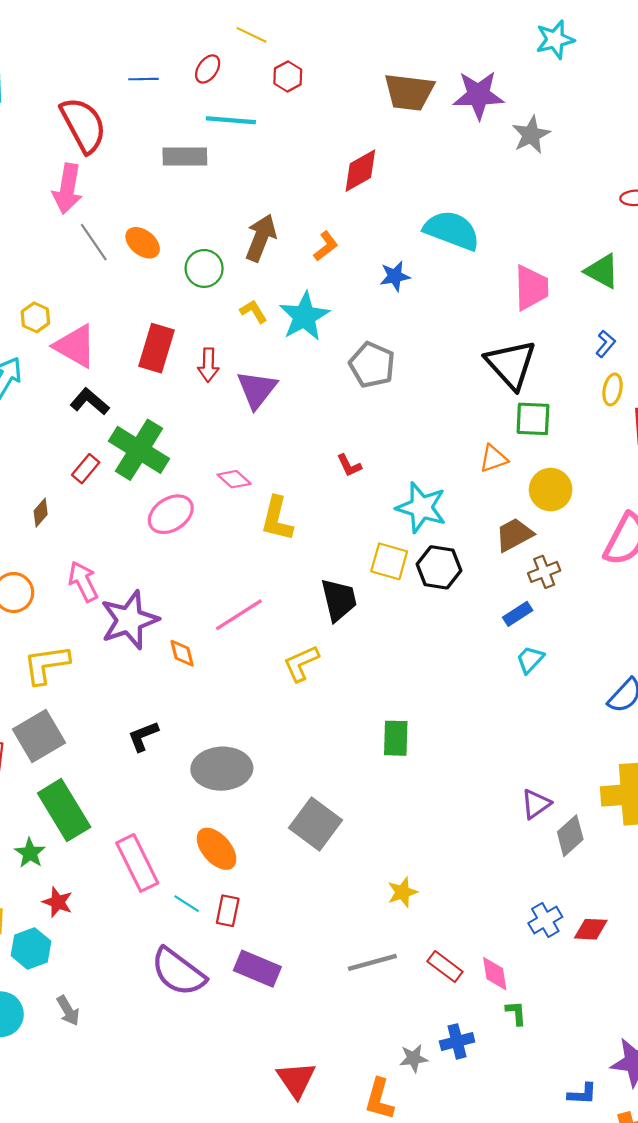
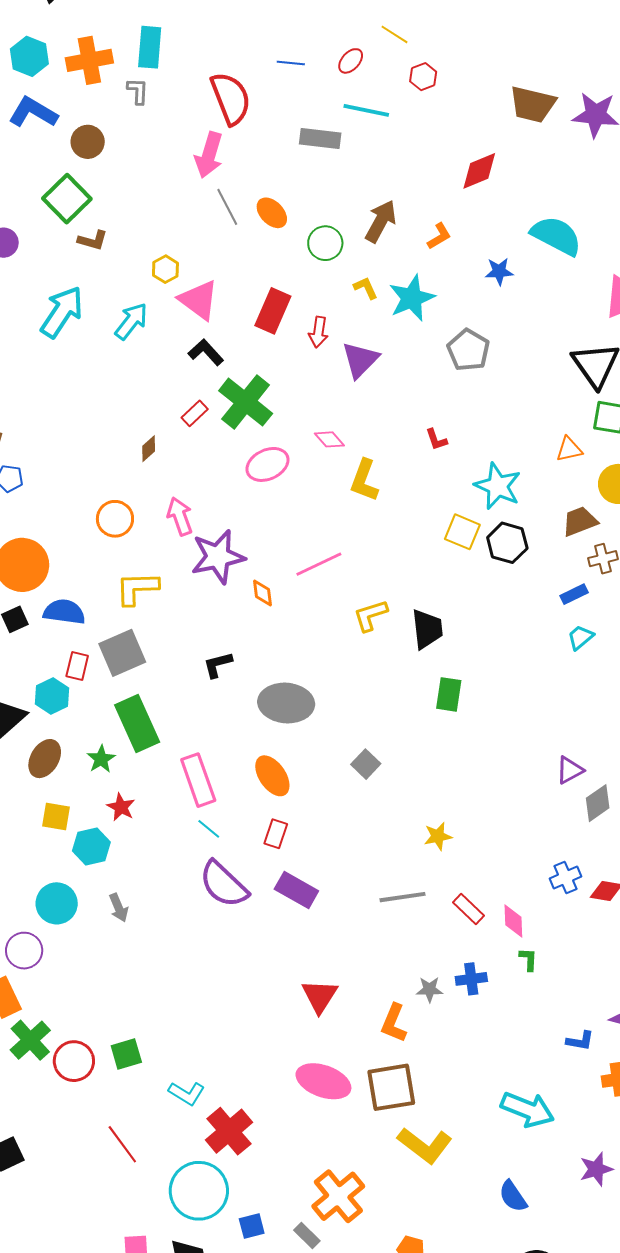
black trapezoid: (339, 600) -> (427, 629), moved
gray square: (316, 824) -> (366, 764), size x0.6
cyan line: (187, 904) -> (209, 829), moved

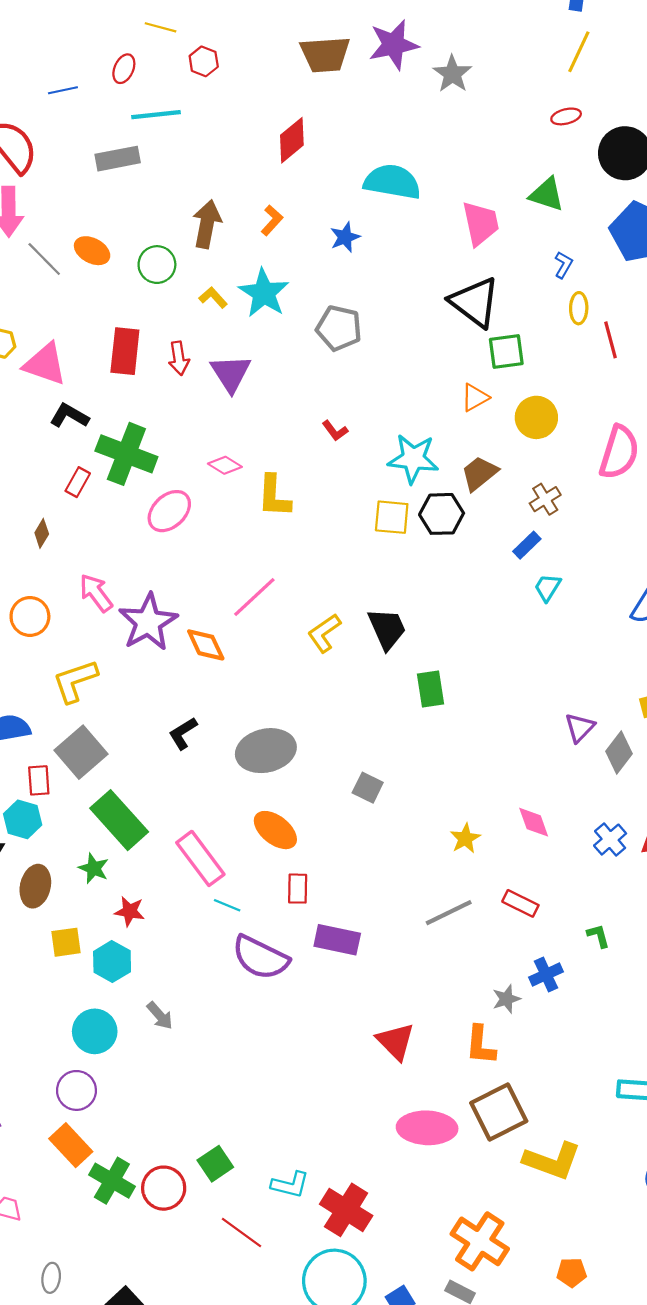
brown trapezoid: (580, 521) -> (479, 473), moved
orange diamond: (262, 593) -> (206, 645), size x1.4
pink diamond: (513, 921) -> (534, 822), moved
red line: (122, 1144) -> (242, 1233), moved

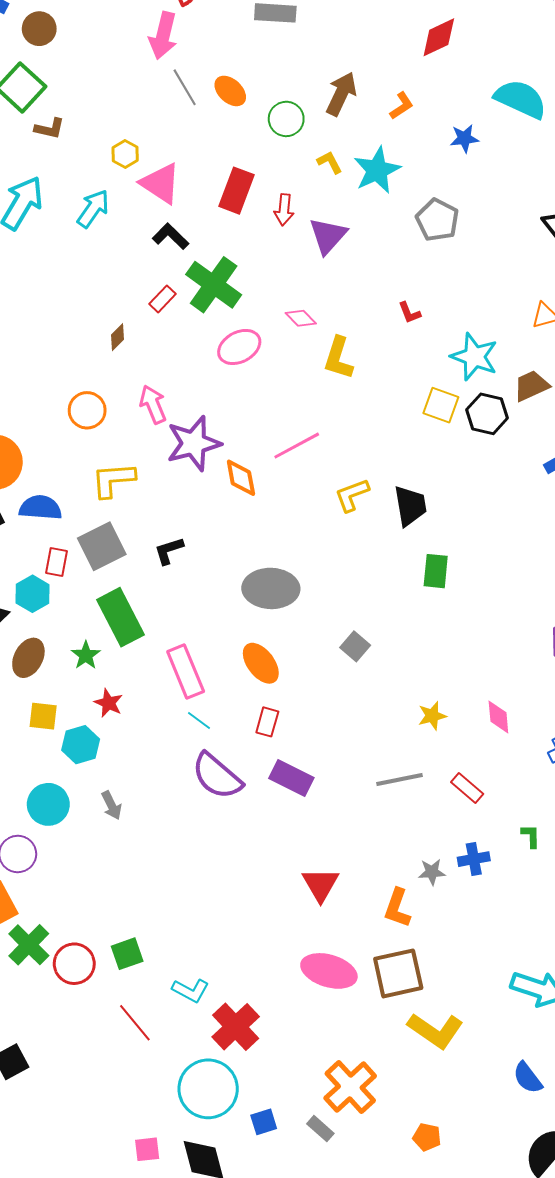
black L-shape: (183, 733) -> (169, 551), moved

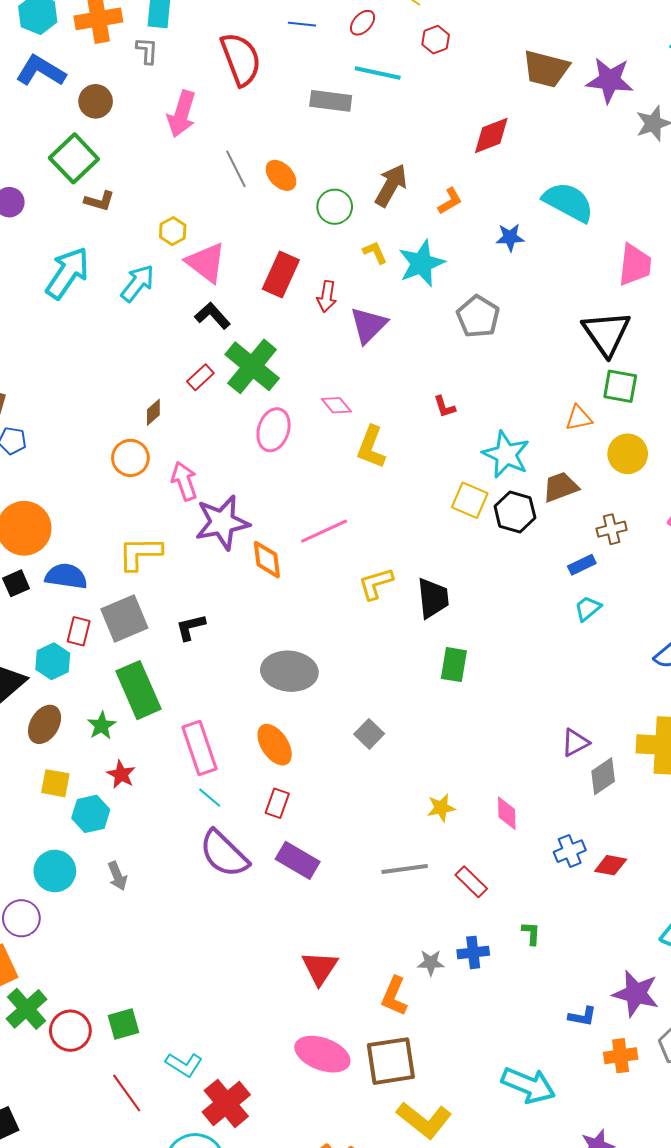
pink arrow: (163, 36) -> (182, 114), moved
pink ellipse: (239, 347) -> (274, 430), turned -48
orange circle: (87, 410) -> (130, 458), moved

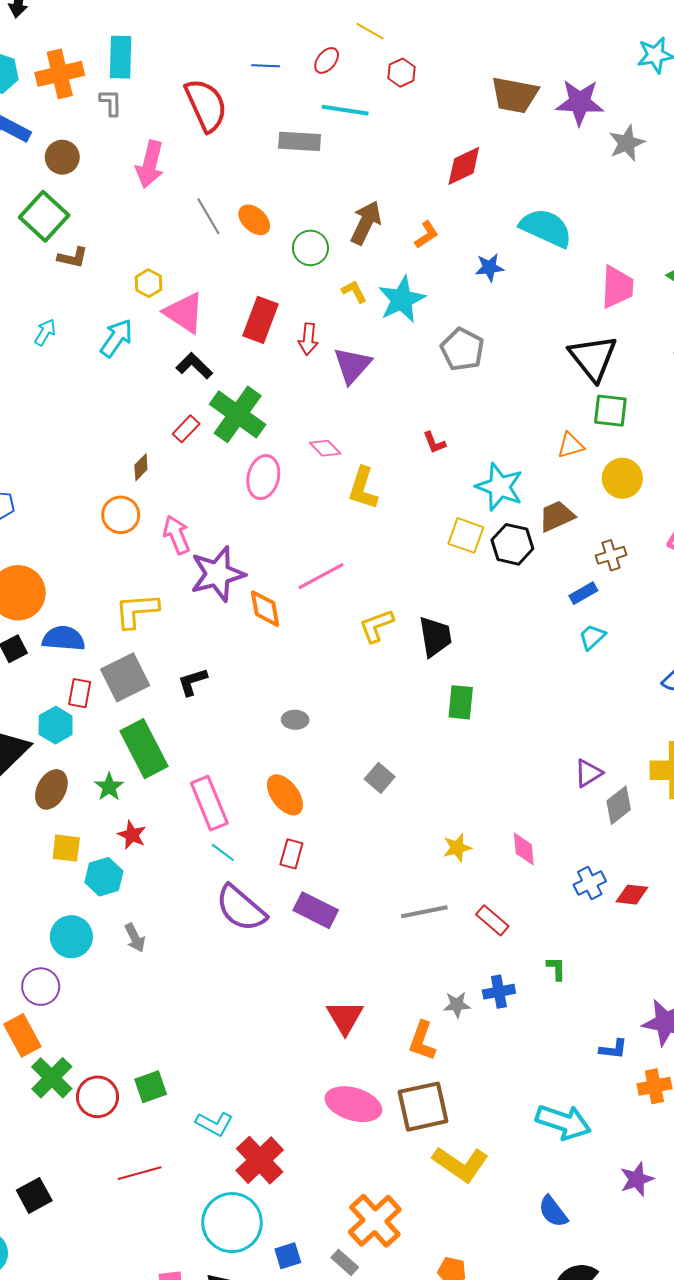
cyan arrow: (67, 273) -> (45, 332), size x0.5
gray ellipse: (289, 671) -> (295, 720), size x0.5
red line: (127, 1093) -> (140, 1173), moved, turned -66

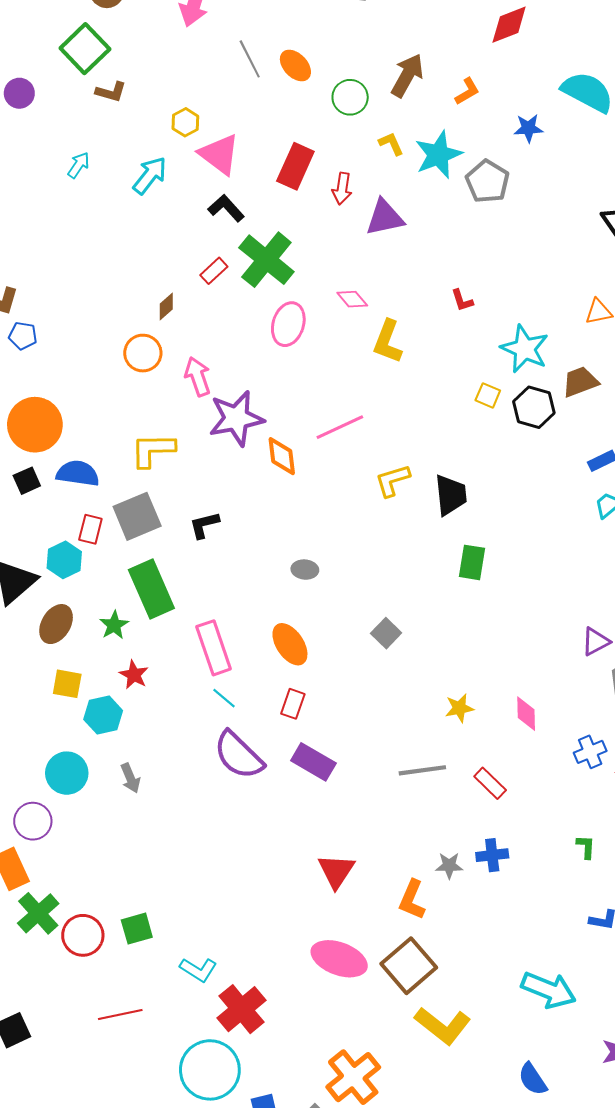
gray pentagon: (462, 349) -> (487, 181), moved
purple triangle: (352, 365) -> (385, 218), turned 33
yellow square: (466, 535) -> (488, 395), size x0.7
green L-shape: (556, 969) -> (586, 847), moved
brown square: (423, 1107) -> (409, 966), turned -32

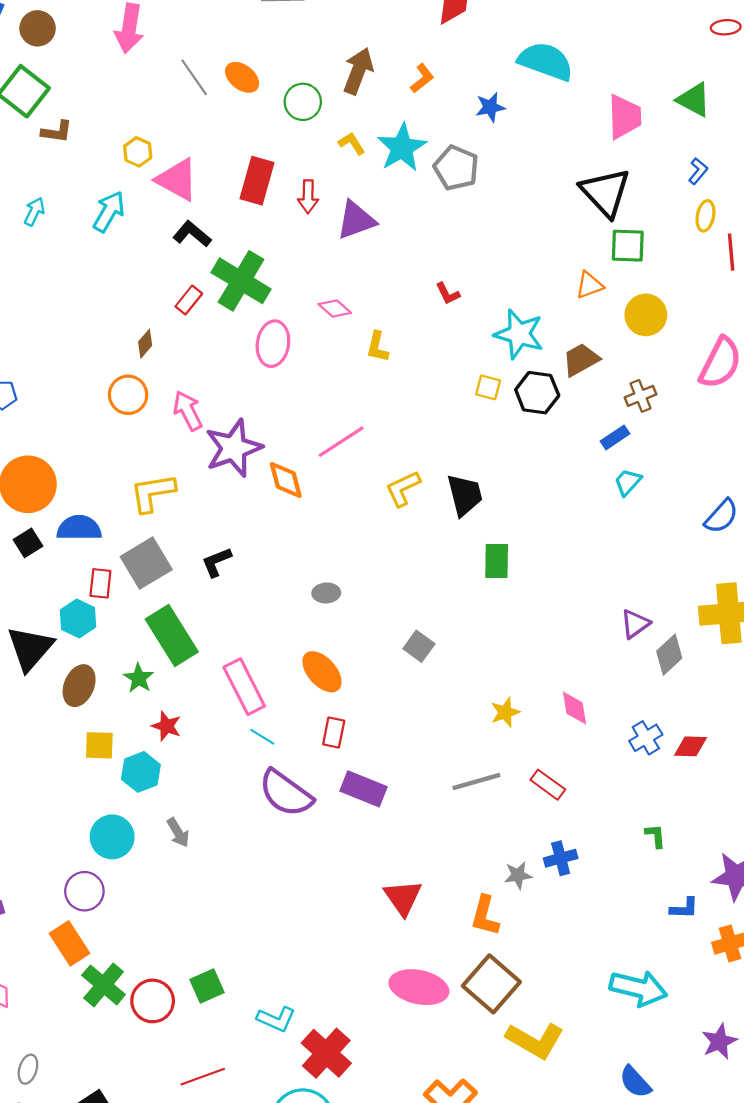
yellow L-shape: (388, 342) -> (377, 347), size x0.7

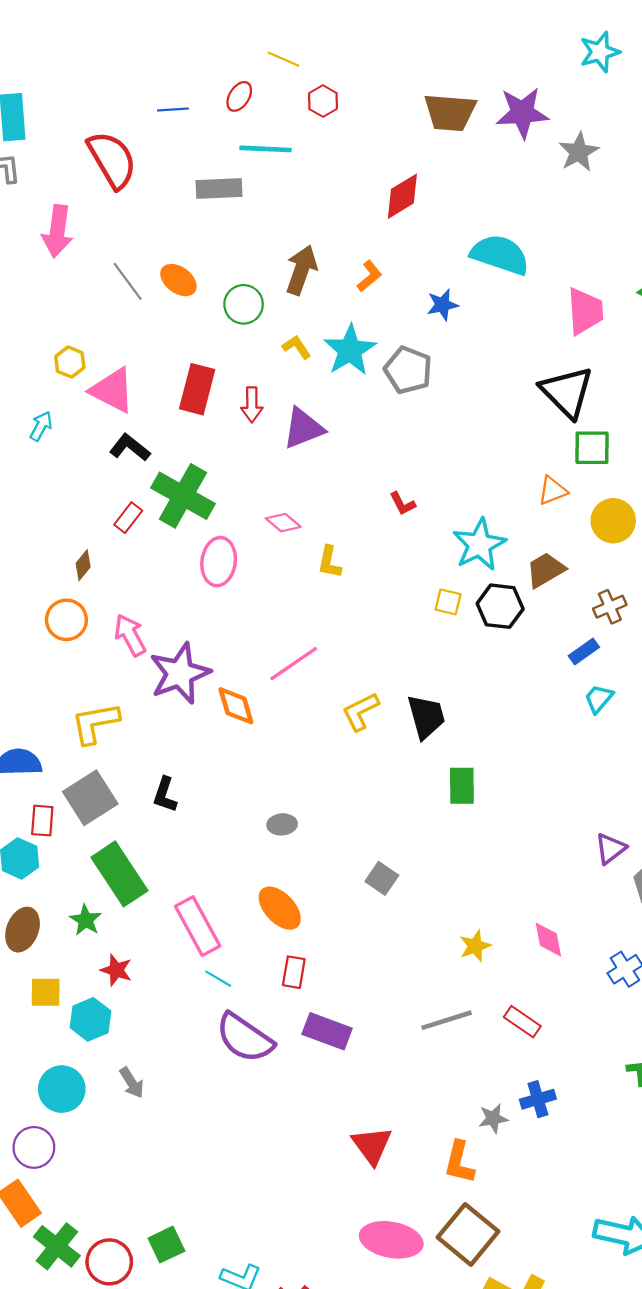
cyan arrow: (109, 212) -> (41, 426), size x0.7
cyan star: (519, 334) -> (479, 545), turned 30
black L-shape: (217, 562) -> (165, 795), turned -48

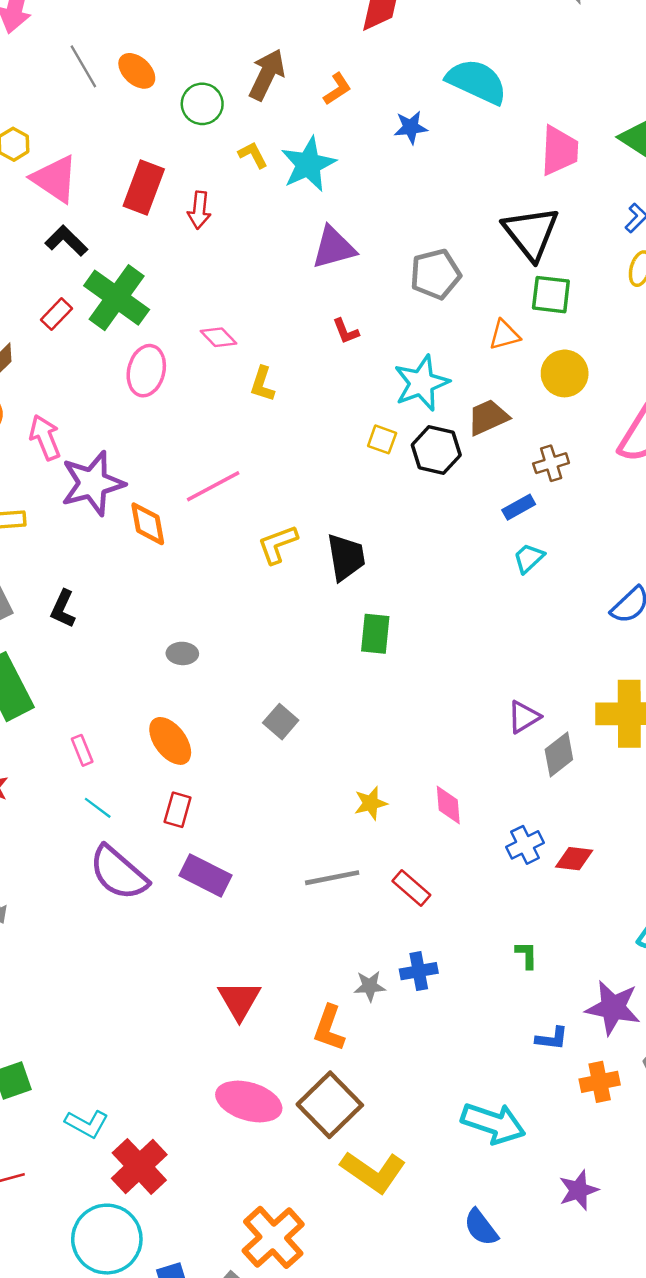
gray pentagon: (408, 370) -> (435, 274), moved, turned 30
purple triangle: (303, 428) -> (334, 248), moved
pink rectangle: (198, 926) -> (82, 750), size x0.5

